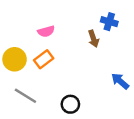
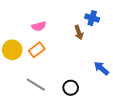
gray line: (25, 96) -> (36, 85), moved
black circle: (70, 104) -> (71, 88), moved

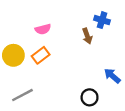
gray line: (36, 85) -> (22, 95), moved, turned -60
black circle: (71, 88) -> (90, 97), moved

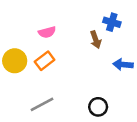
blue arrow: (112, 76) -> (123, 65), moved, turned -36
gray line: (22, 95) -> (42, 104), moved

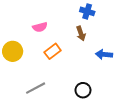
blue cross: (112, 22) -> (87, 11), moved
orange rectangle: (45, 61) -> (53, 51), moved

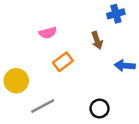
blue cross: (87, 11) -> (116, 14), moved, turned -32
yellow circle: (13, 51) -> (16, 81), moved

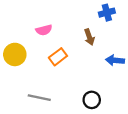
yellow circle: (16, 81) -> (15, 54), moved
gray line: (43, 106) -> (39, 98), turned 40

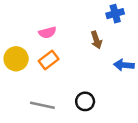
orange rectangle: (58, 57) -> (49, 60), moved
black circle: (92, 100) -> (85, 101), moved

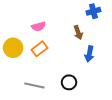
blue arrow: (124, 65) -> (89, 54), moved, turned -84

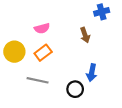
blue arrow: (89, 54) -> (92, 73), moved
gray line: (34, 85) -> (38, 80), moved

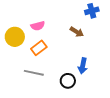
brown arrow: (85, 35) -> (77, 32), turned -40
yellow circle: (14, 52) -> (15, 37), moved

